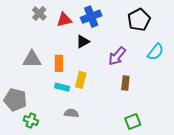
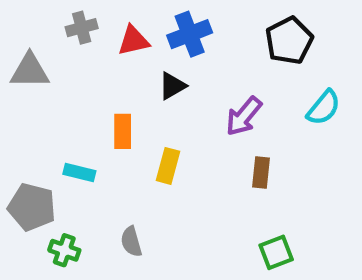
gray cross: (39, 13) -> (82, 28), turned 32
gray triangle: (32, 59) -> (30, 71), moved
cyan rectangle: (62, 87) -> (79, 172), moved
gray semicircle: (71, 113) -> (131, 242), moved, turned -112

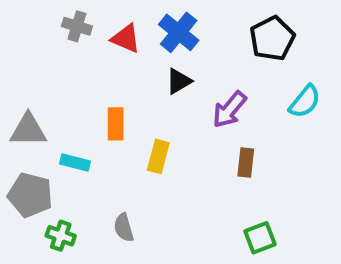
gray cross: (82, 28) -> (77, 26), turned 32
blue cross: (190, 34) -> (179, 32), turned -30
red triangle: (133, 41) -> (126, 38), turned 36
gray triangle: (30, 71) -> (28, 130), moved
black triangle: (172, 86) -> (179, 81), moved

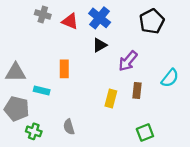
cyan semicircle: (305, 101) -> (170, 78), moved
yellow rectangle: (158, 156) -> (111, 98), moved

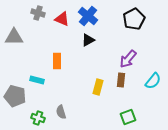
purple arrow: (128, 61) -> (128, 59), moved
gray triangle: (16, 72) -> (14, 37), moved
cyan semicircle: (170, 78) -> (153, 81), moved
green cross: (34, 131) -> (38, 118), moved

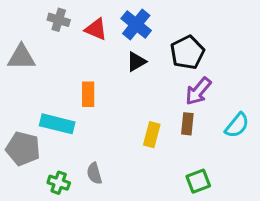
black pentagon: (134, 19) -> (187, 52), moved
cyan rectangle: (37, 80) -> (57, 124), size x1.5

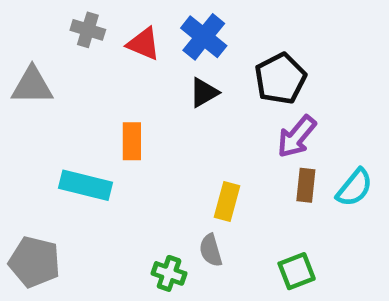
brown rectangle: (187, 124) -> (306, 185), moved
gray pentagon: (23, 149) -> (34, 262), moved
gray semicircle: (94, 173) -> (211, 250), moved
green cross: (59, 183) -> (169, 273), moved

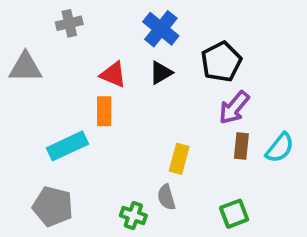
gray cross: (88, 30) -> (69, 23), turned -30
red triangle: (143, 44) -> (113, 75), moved
cyan rectangle: (85, 185) -> (67, 146), turned -39
gray pentagon: (34, 262) -> (53, 206), moved

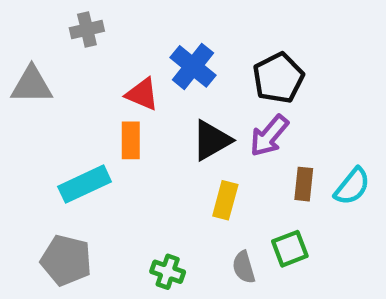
blue cross: (161, 29) -> (193, 66), moved
black triangle: (161, 73) -> (211, 140), moved, size x1.4
purple arrow: (234, 108) -> (269, 136), moved
gray semicircle: (166, 197) -> (244, 267), moved
green square: (234, 214) -> (290, 249), moved

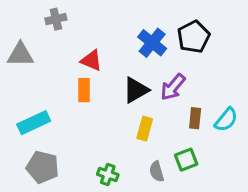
blue cross: (193, 66) -> (152, 43), moved
black pentagon: (278, 78) -> (194, 37), moved
cyan rectangle: (85, 184) -> (34, 123), moved

